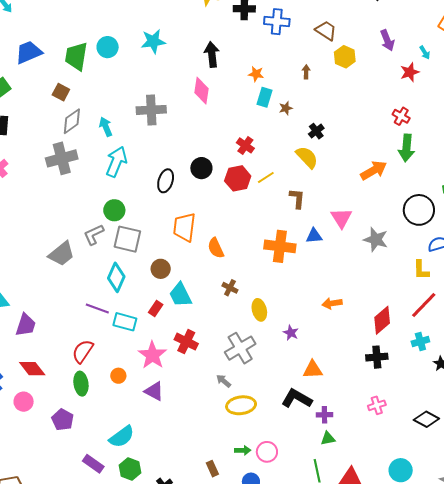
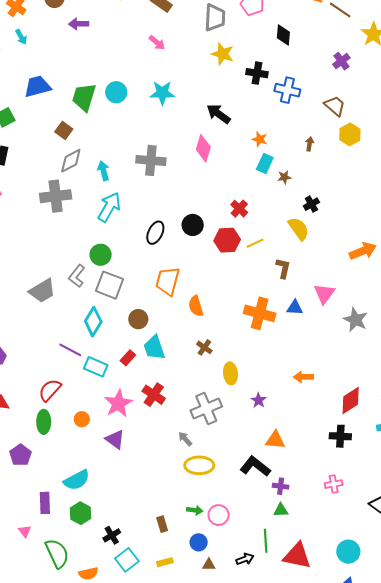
black arrow: (212, 54) -> (219, 114), turned -55
gray L-shape: (94, 235) -> (77, 276), turned -35
purple rectangle: (93, 464) -> (45, 503), turned 45

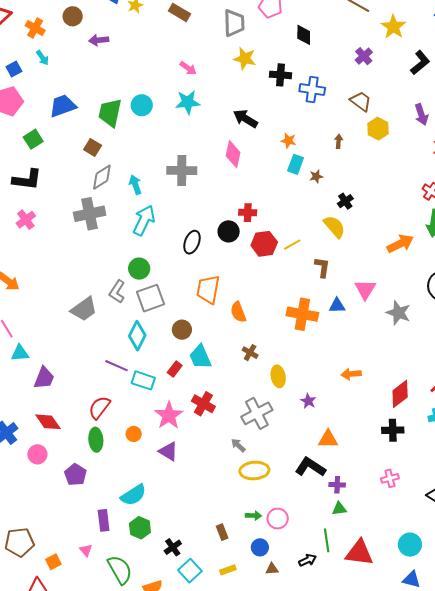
pink arrow: (157, 43) -> (188, 68), moved
red cross: (239, 209) -> (248, 213), moved, turned -36
gray square: (109, 285) -> (150, 298), turned -36

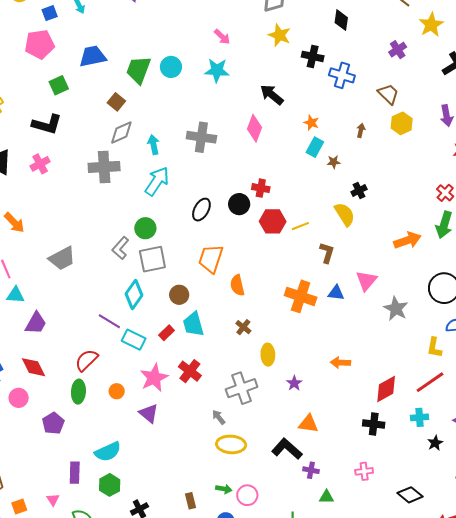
gray trapezoid: (84, 309) -> (62, 258), moved
green triangle: (339, 509) -> (326, 497), moved

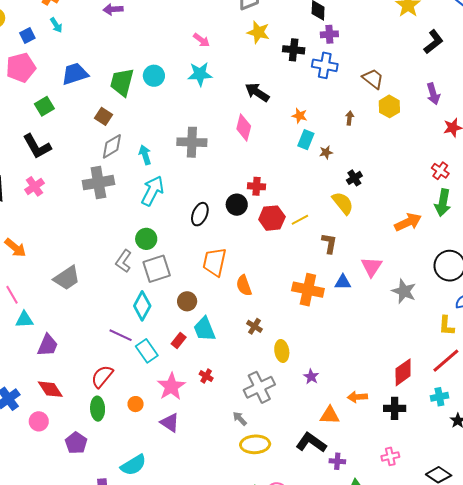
purple cross: (398, 50) -> (329, 34), moved, turned 36
black L-shape: (47, 124) -> (37, 146), turned 52
cyan rectangle: (134, 340) -> (147, 351), turned 35
orange arrow: (340, 363) -> (357, 397), moved
red cross: (190, 371) -> (206, 376), size x0.6

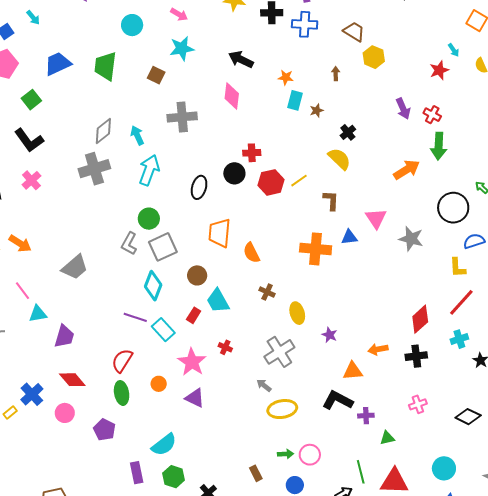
cyan circle: (154, 76) -> (132, 25), moved
purple arrow: (433, 94) -> (403, 109), moved
brown square: (103, 116) -> (156, 75), moved

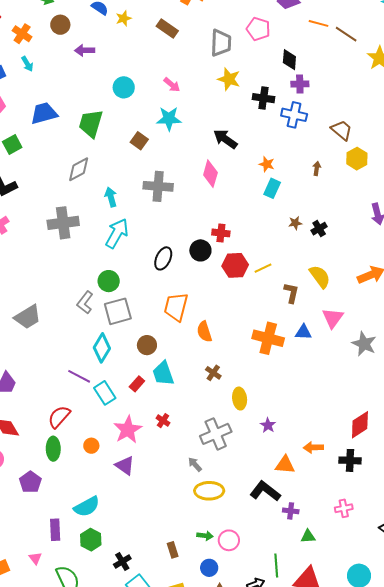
brown star: (317, 110) -> (295, 223), moved
gray diamond: (103, 131) -> (79, 169), moved
yellow semicircle: (339, 159) -> (320, 277), moved

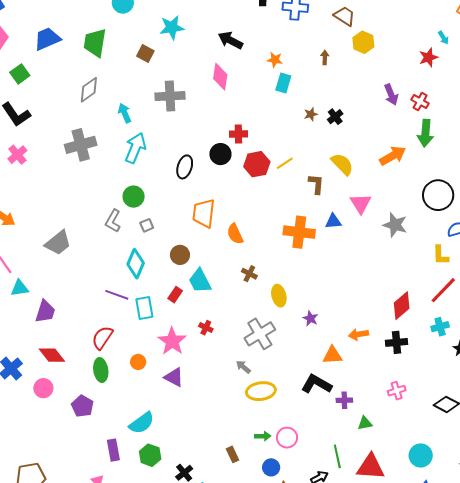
gray square: (118, 311) -> (147, 225), size x0.5
cyan rectangle: (105, 393) -> (144, 308), turned 30

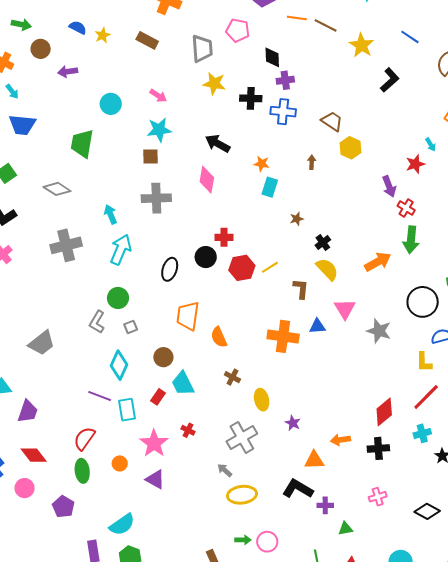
blue trapezoid: (47, 39) -> (22, 125), moved, turned -152
brown square: (145, 53) -> (151, 157), moved, turned -30
gray diamond: (89, 90) -> (57, 189), moved, turned 68
purple arrow: (391, 95) -> (389, 186), moved
black cross: (335, 117) -> (323, 243), moved

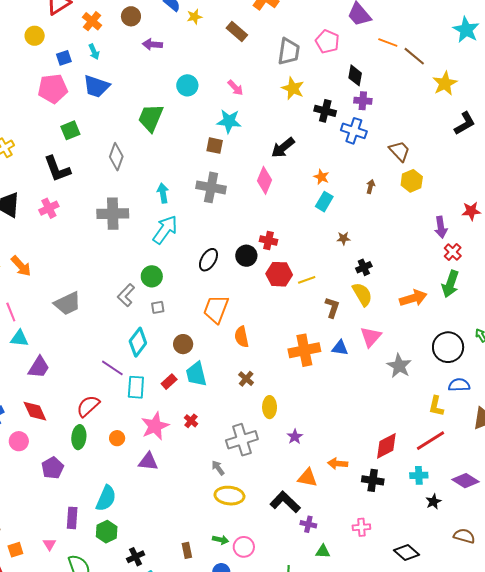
black arrow: (218, 144) -> (283, 148), turned -80
gray diamond: (57, 189) -> (116, 157), turned 64
orange cross: (283, 336) -> (304, 350), turned -32
purple triangle: (155, 479) -> (148, 462), turned -35
cyan semicircle: (122, 525) -> (106, 498), turned -44

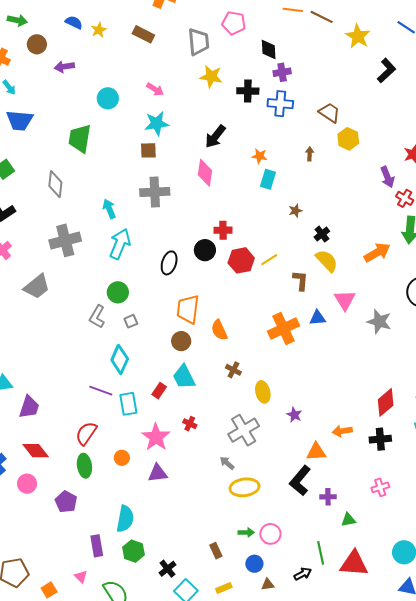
gray trapezoid: (67, 303) -> (37, 287), moved
brown circle: (183, 344) -> (181, 341), moved
black L-shape: (285, 502) -> (300, 481), turned -80

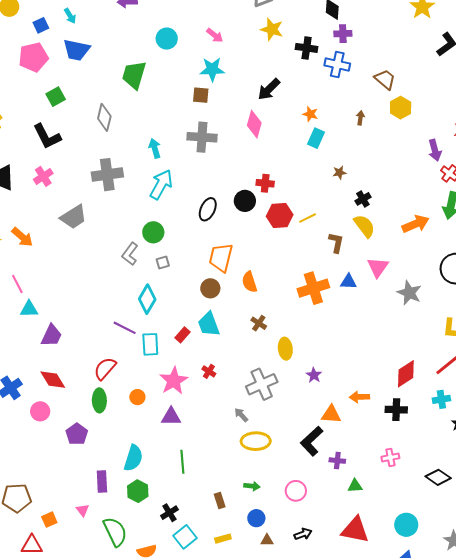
pink circle: (270, 534) -> (296, 491), moved
green line: (321, 553) -> (182, 462), moved

